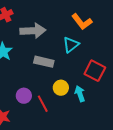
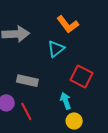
gray rectangle: (44, 62) -> (27, 81), moved
yellow circle: (61, 88) -> (74, 121), moved

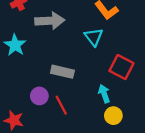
cyan triangle: (56, 49) -> (94, 37), turned -30

